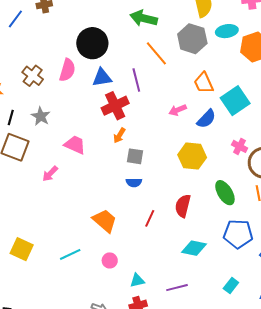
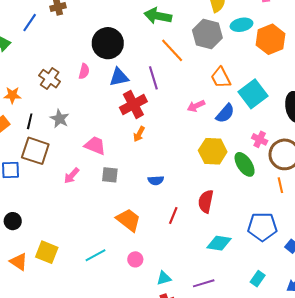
pink semicircle: (67, 70) -> (84, 71), size x0.7
gray square: (135, 156) -> (110, 175), moved
green ellipse: (225, 193) -> (245, 164), moved

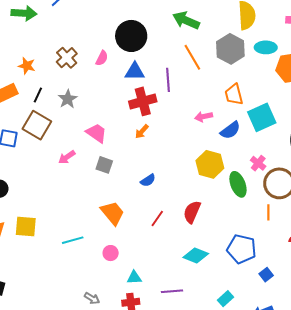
blue semicircle: (156, 180) -> (148, 180), turned -42
yellow square: (47, 252) -> (26, 226), turned -30

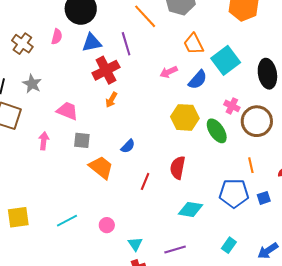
pink arrow: (67, 157) -> (44, 141), turned 144
orange line: (268, 212) -> (251, 165), moved
orange trapezoid: (113, 213) -> (101, 167), moved
blue square: (266, 275) -> (264, 198), moved, turned 32
cyan triangle: (134, 277) -> (135, 244), turned -49

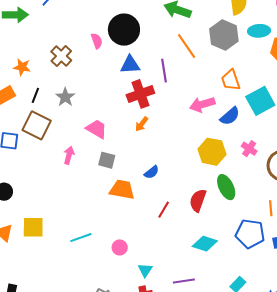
pink semicircle: (57, 37) -> (97, 41), moved, turned -42
pink arrow: (169, 72) -> (202, 104), size x1.4
pink cross: (232, 106) -> (249, 149), moved
green ellipse: (217, 131) -> (226, 187), moved
orange trapezoid: (101, 167) -> (122, 190), turned -36

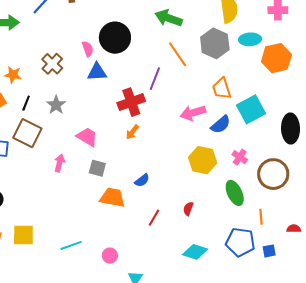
blue triangle: (130, 65) -> (97, 72), moved
purple line: (164, 71) -> (155, 79), turned 30
green ellipse: (226, 187) -> (235, 193), moved
red semicircle: (198, 200) -> (188, 209), size x0.6

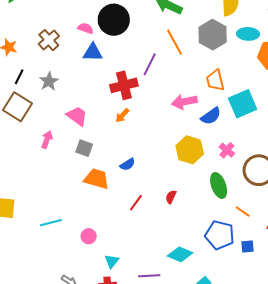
pink semicircle: (88, 49) -> (86, 28), turned -56
orange line: (261, 217) -> (243, 212), turned -56
cyan diamond: (195, 252) -> (180, 254), moved

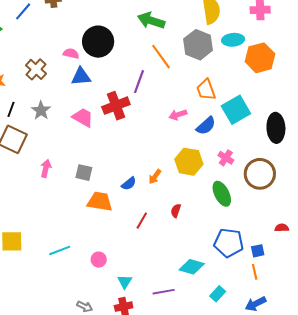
pink arrow: (184, 102) -> (178, 115), size x0.7
orange arrow: (122, 115) -> (155, 177), moved
pink trapezoid: (77, 116) -> (83, 118), moved
orange line: (243, 212) -> (255, 272), moved, turned 49

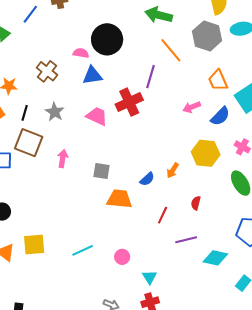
pink arrow: (46, 168) -> (63, 158), moved
purple line: (164, 292) -> (186, 240), moved

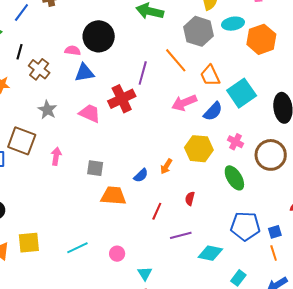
orange line: (171, 50) -> (176, 60), moved
pink arrow: (192, 107) -> (184, 103), size x1.4
black line: (25, 113) -> (20, 52), moved

